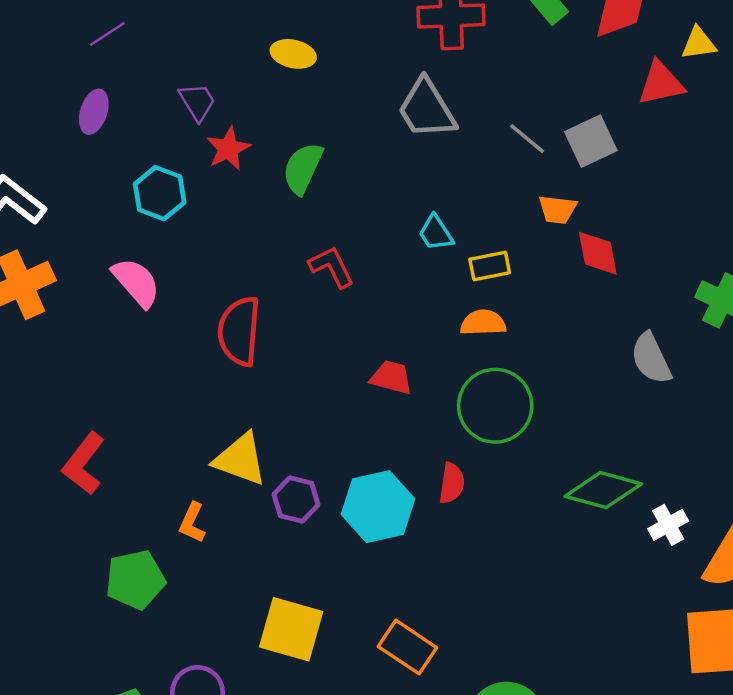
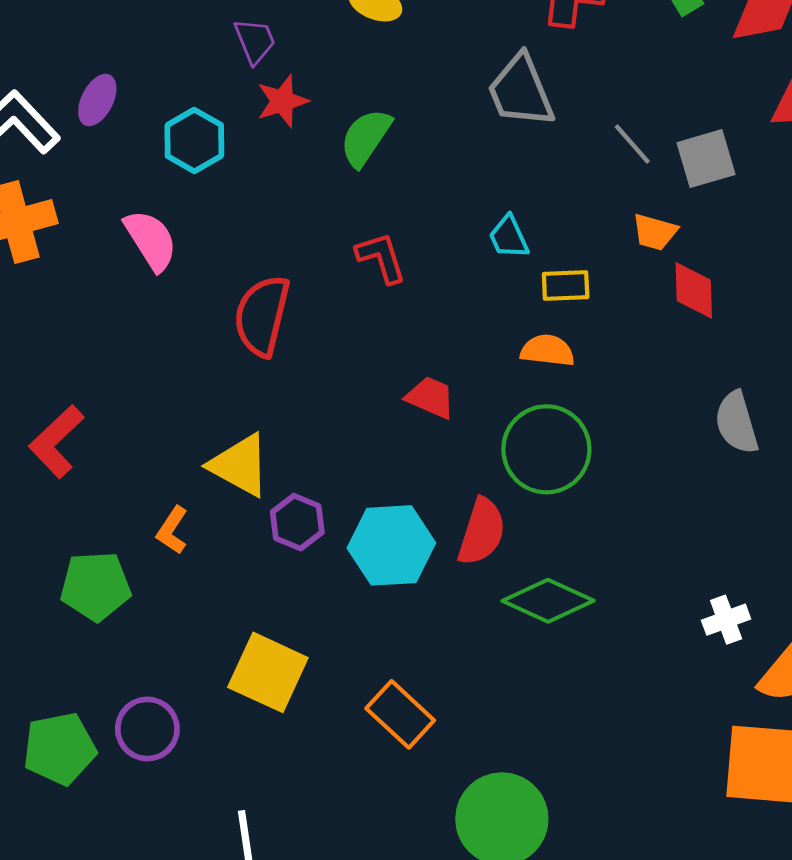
purple ellipse: (94, 112) -> (97, 100), moved
red semicircle: (452, 483) -> (482, 532), size x1.4
green diamond: (603, 490) -> (548, 601), moved

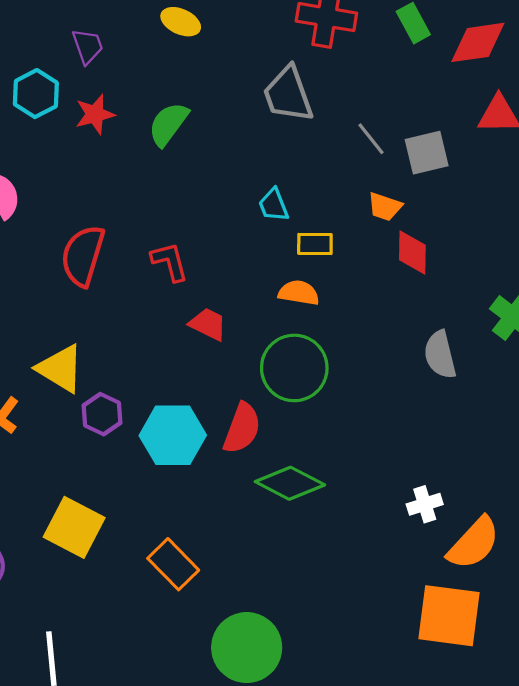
red star: (282, 101) -> (95, 114), moved
cyan hexagon: (194, 141) -> (36, 94), moved
red L-shape: (381, 258) -> (170, 262), moved

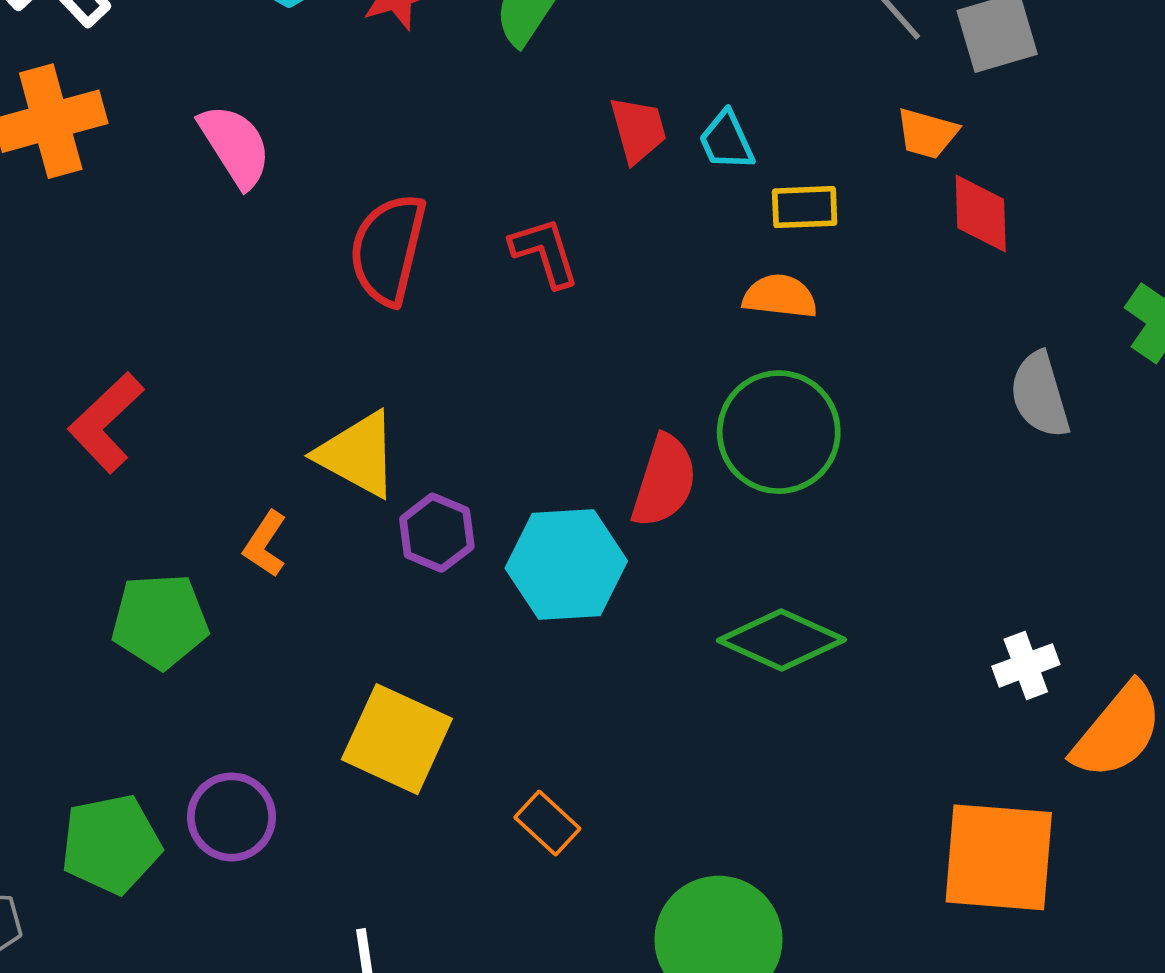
red trapezoid: (208, 324) -> (638, 130), moved, turned 51
red semicircle: (242, 428) -> (664, 481), moved
orange rectangle: (173, 564) -> (547, 823), moved, size x0.7
orange square: (449, 616) -> (999, 857), moved

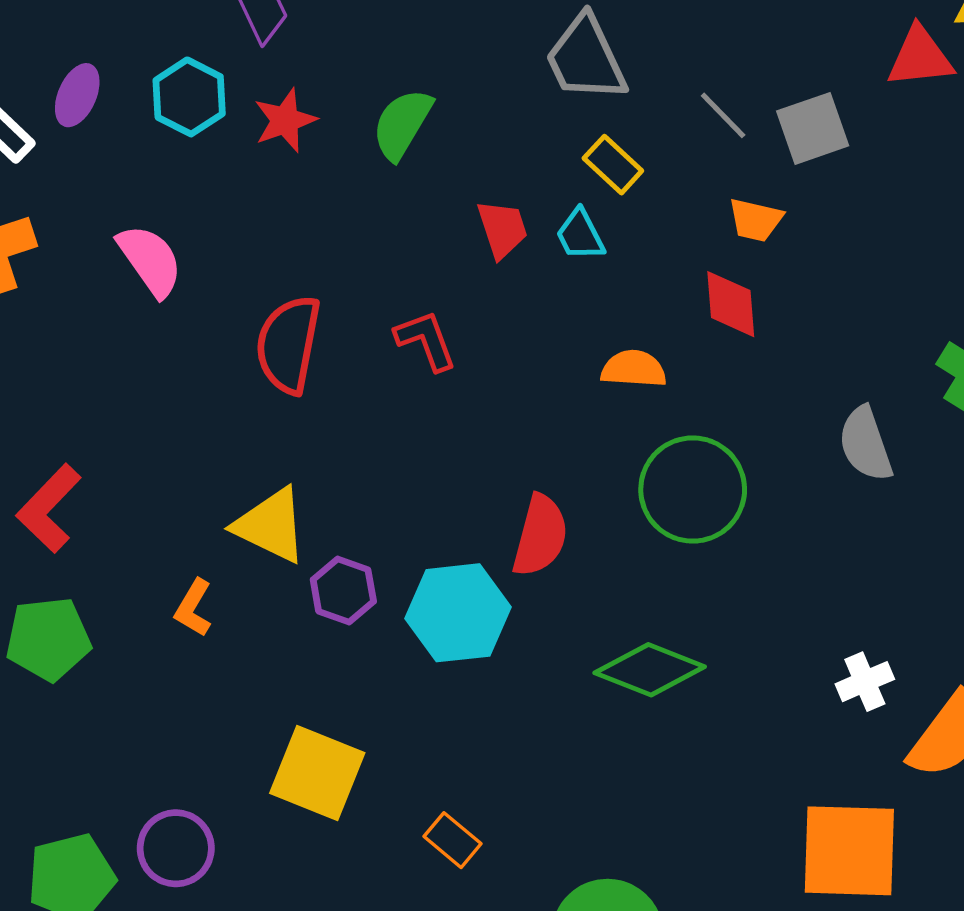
yellow rectangle: (805, 207) -> (613, 165), moved, turned 48
red diamond: (981, 214) -> (731, 304), moved
green circle: (779, 432) -> (693, 490), moved
green pentagon: (160, 621) -> (48, 639), moved

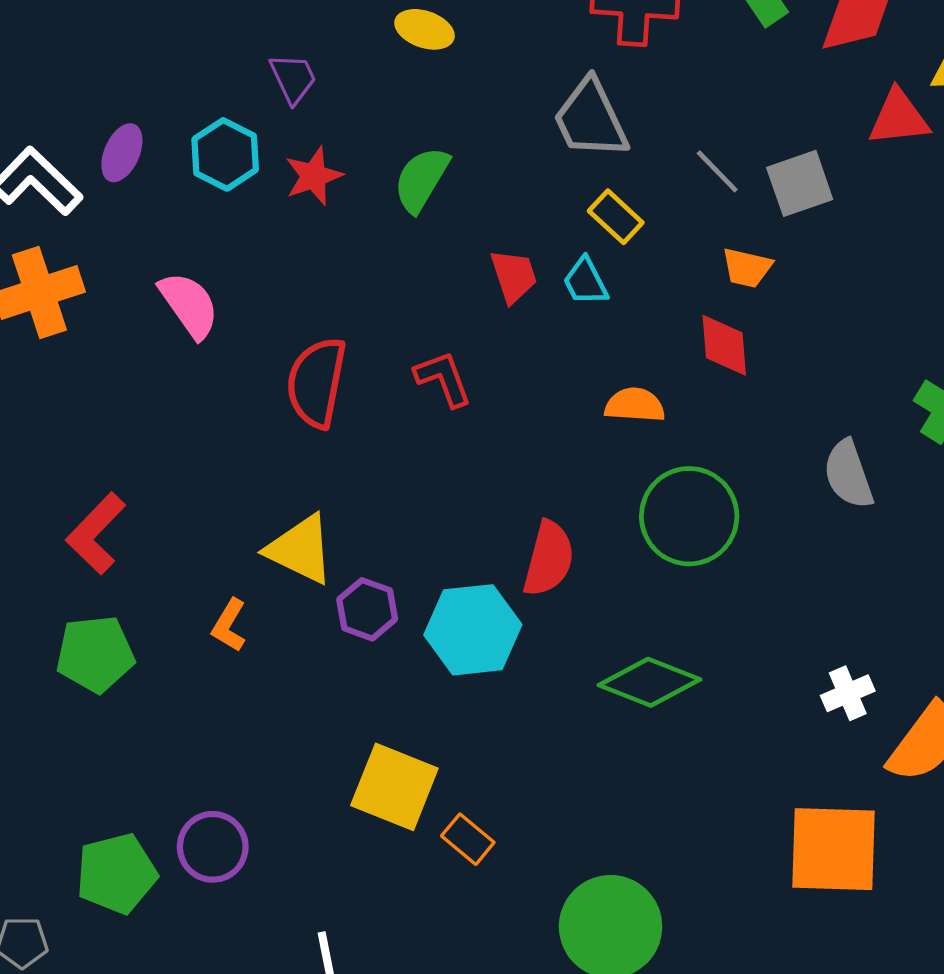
yellow square: (317, 773) -> (394, 787), moved

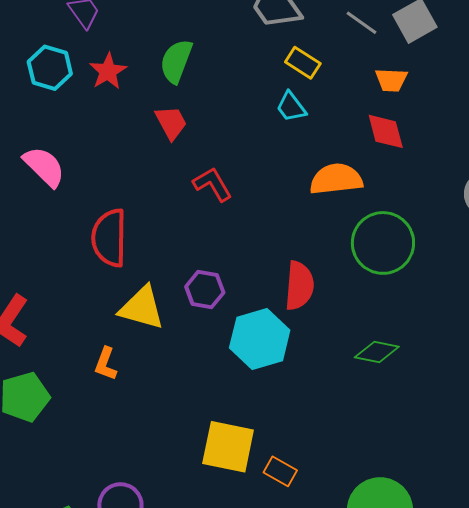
red trapezoid: (514, 276) -> (171, 123), moved
red semicircle: (316, 382) -> (109, 238), moved
orange semicircle: (635, 405) -> (336, 179), size x1.4
purple hexagon: (367, 609) -> (205, 289), moved
green diamond: (650, 682) -> (377, 352), size x0.7

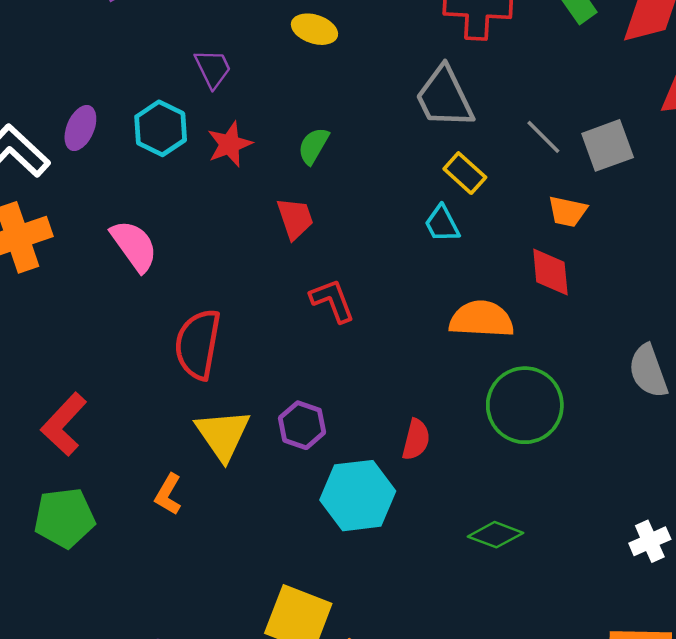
green semicircle: (176, 61) -> (313, 146), size x0.7
red semicircle: (299, 286) -> (416, 440), size x0.7
yellow triangle: (142, 308) -> (223, 435), turned 30

